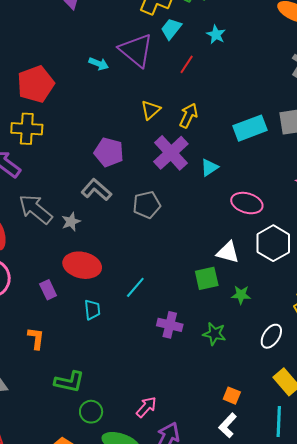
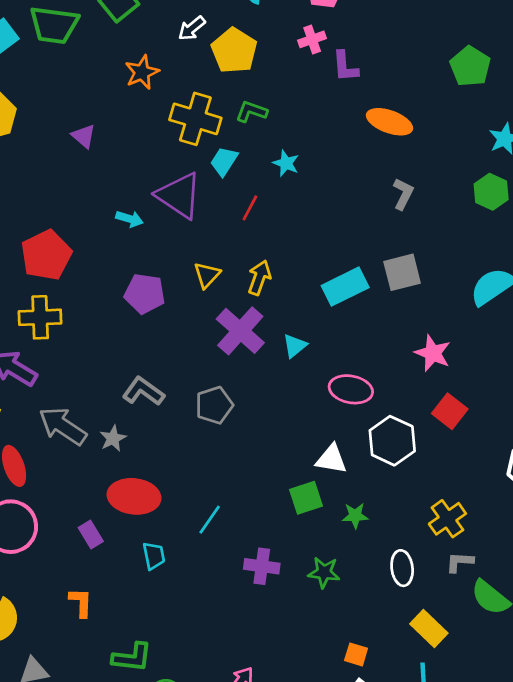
purple pentagon: (109, 152) -> (145, 294), moved
white ellipse: (271, 336) -> (402, 568), turned -35

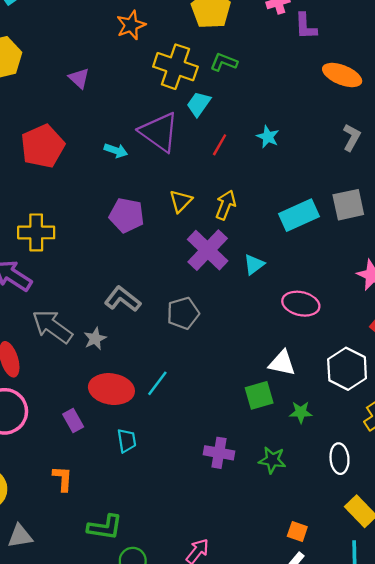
cyan star: (286, 163) -> (268, 137), moved
red pentagon: (46, 255) -> (43, 146), moved
white hexagon: (392, 441) -> (347, 369), moved
cyan line: (210, 520) -> (157, 383), moved

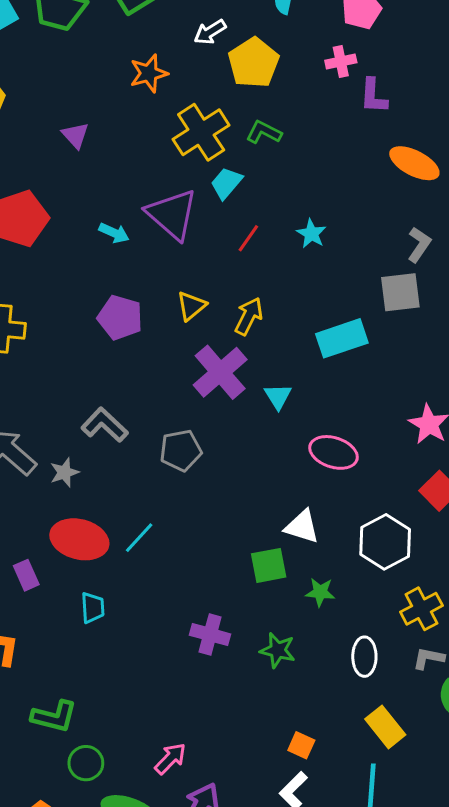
yellow cross: (175, 67) -> (201, 132), turned 33
gray square: (348, 205) -> (400, 292), moved
cyan triangle: (254, 264) -> (278, 396), turned -30

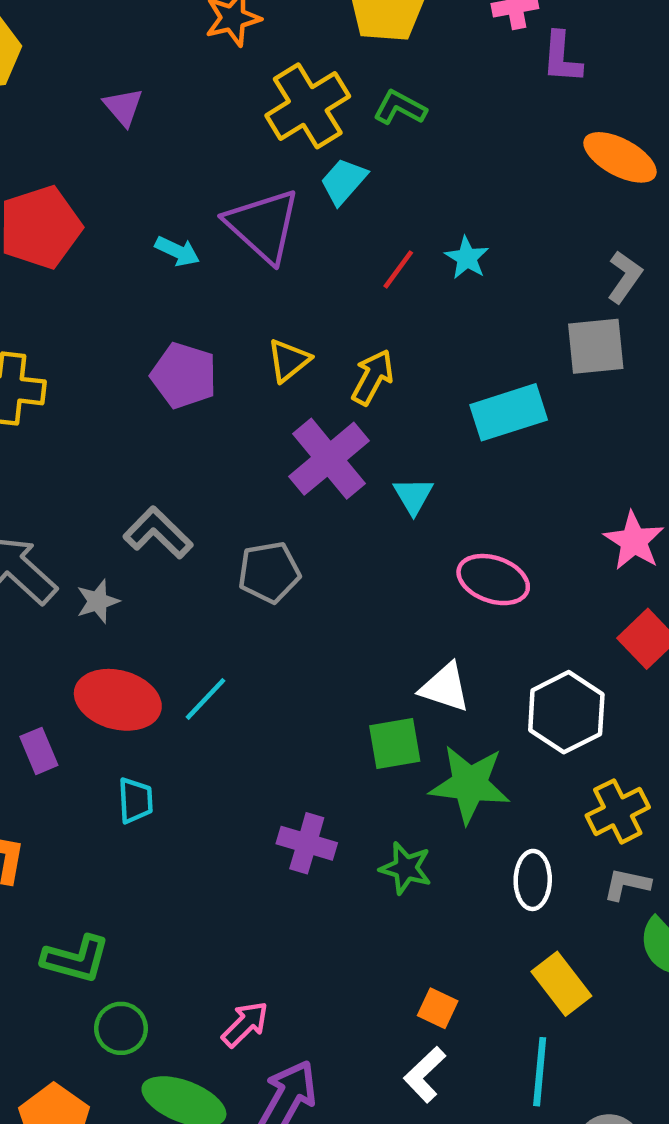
red line: (248, 238) -> (398, 269), moved
green star: (320, 592) -> (470, 784), size x1.8

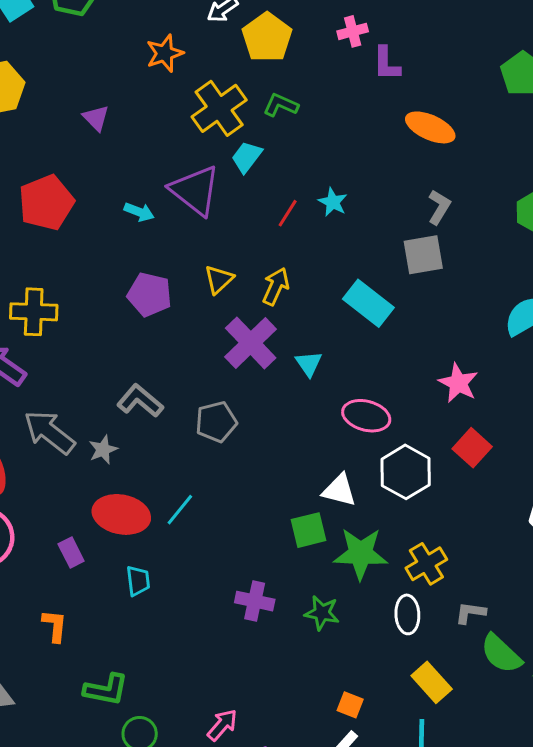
cyan rectangle: (509, 412) -> (368, 303), turned 60
white hexagon: (566, 712) -> (406, 472), moved
yellow cross: (618, 811) -> (426, 564), moved

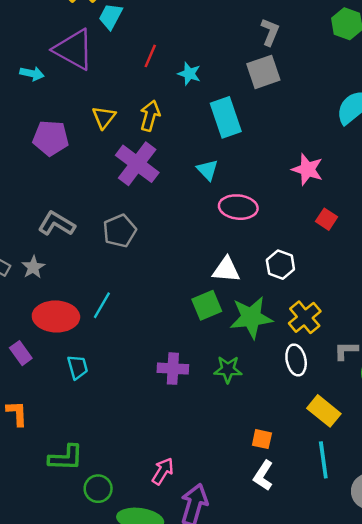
cyan star: (333, 202) -> (189, 74), moved
cyan rectangle: (368, 303) -> (226, 117), turned 42
cyan triangle: (309, 364) -> (207, 170), moved
red square: (472, 448) -> (327, 219), size x0.7
white hexagon: (406, 472) -> (280, 265), moved, size x0.7

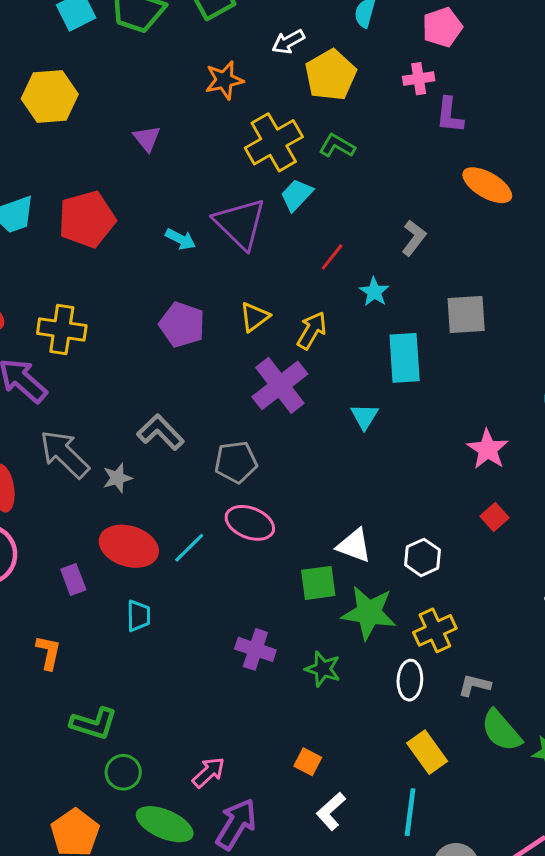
gray L-shape: (270, 32) -> (414, 238), moved
pink ellipse: (238, 207) -> (250, 523), moved
orange square: (262, 439) -> (308, 762), moved

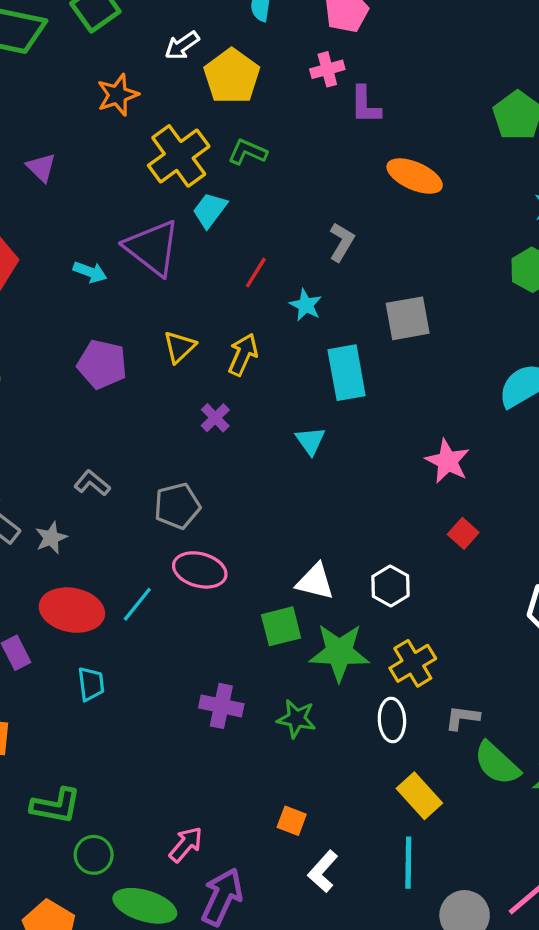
purple cross: (280, 385) -> (215, 418), size x0.5
gray L-shape: (161, 432) -> (92, 483), size x0.7

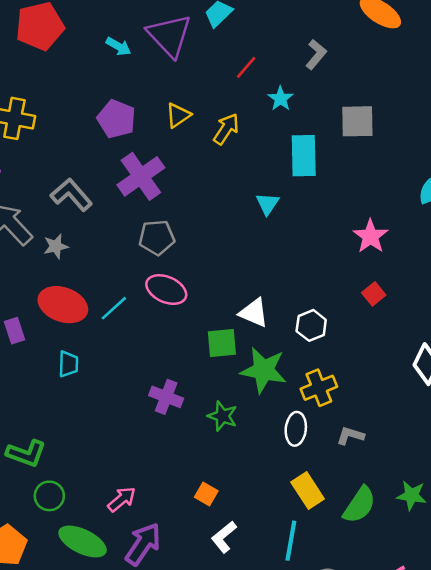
purple cross: (215, 418) -> (141, 176), moved, size x2.0
gray L-shape: (92, 483) -> (71, 195), moved, size x1.5
green semicircle: (497, 763) -> (359, 505), moved, turned -108

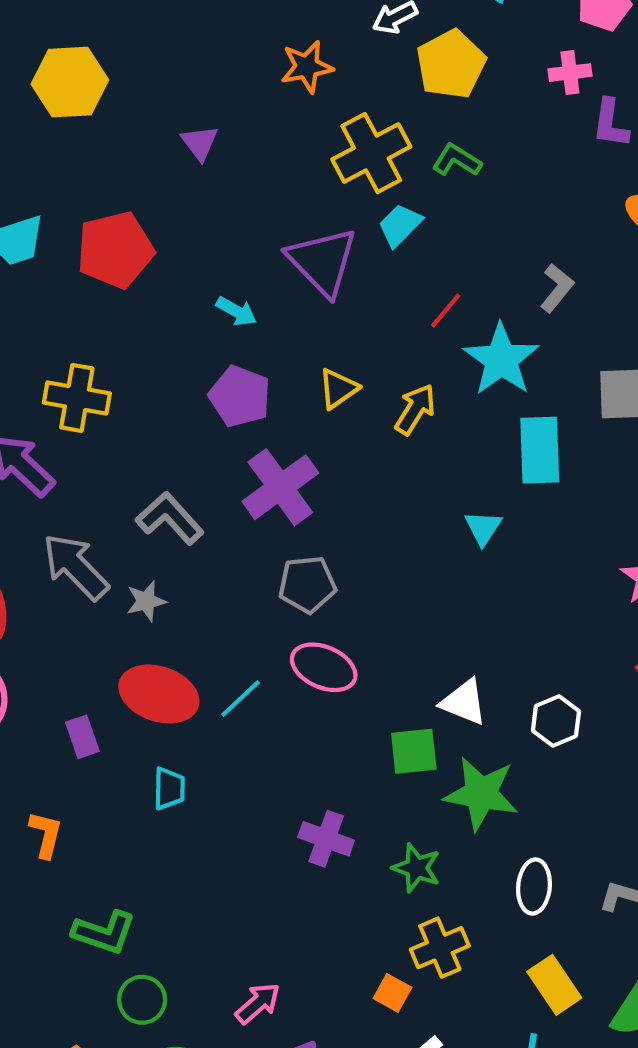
cyan arrow: (119, 46) -> (236, 311), moved
cyan star: (280, 99) -> (501, 360), size x1.8
yellow cross: (319, 388) -> (440, 948), moved

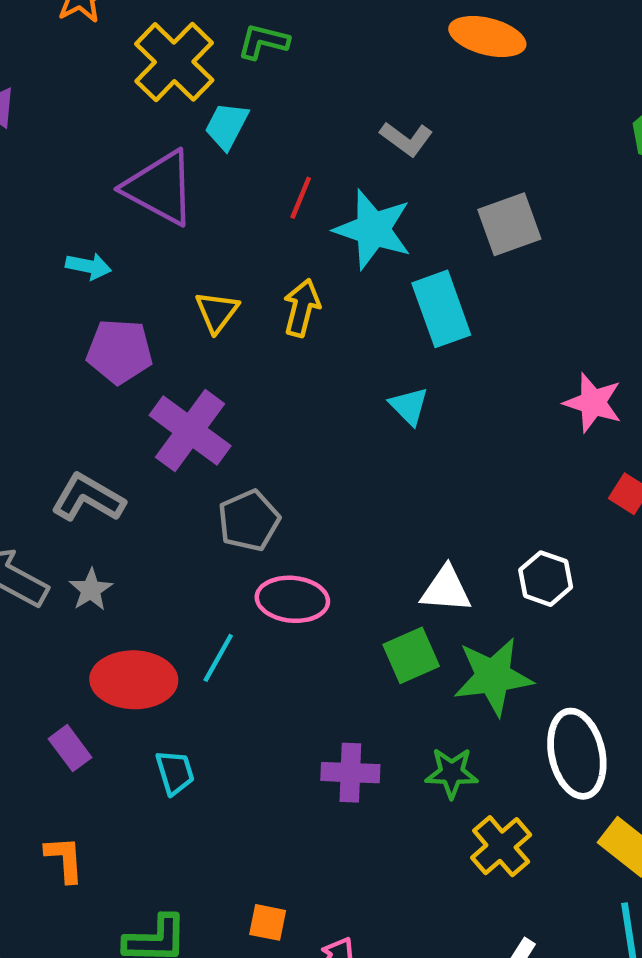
gray L-shape: (557, 288) -> (406, 139), turned 105
white ellipse: (534, 887) -> (577, 754), size x1.5
orange square: (392, 993) -> (268, 922), moved

